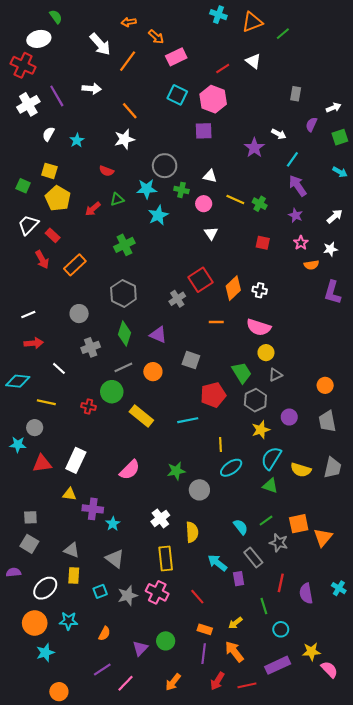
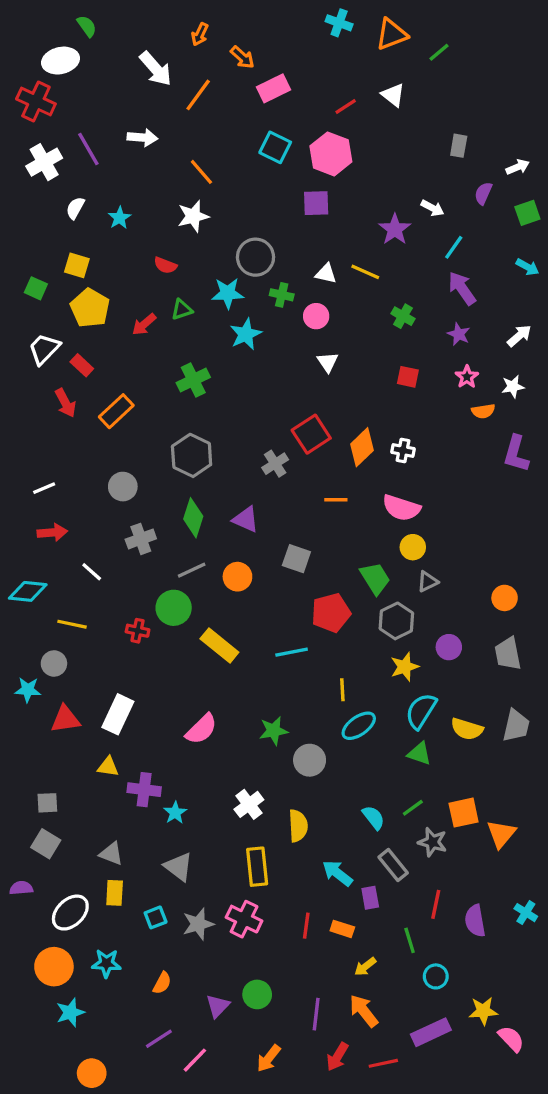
orange arrow: (129, 22) -> (200, 34), turned -56
yellow line: (235, 199) -> (365, 272), moved
red line: (197, 597) -> (306, 926), turned 49
orange rectangle: (205, 629) -> (342, 929), moved

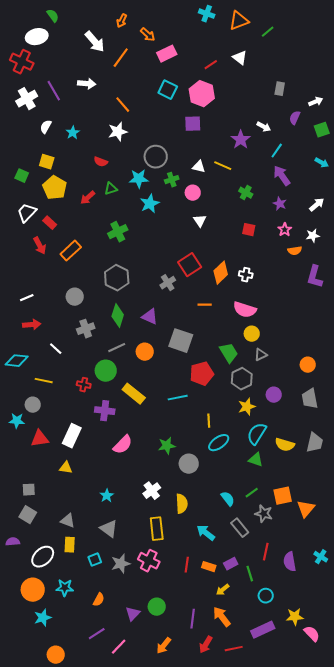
green cross: (282, 295) -> (172, 180), turned -32
gray square: (296, 559) -> (181, 341), size x1.4
purple cross: (144, 790) -> (105, 411), moved
purple rectangle: (370, 898) -> (231, 564), moved, turned 72

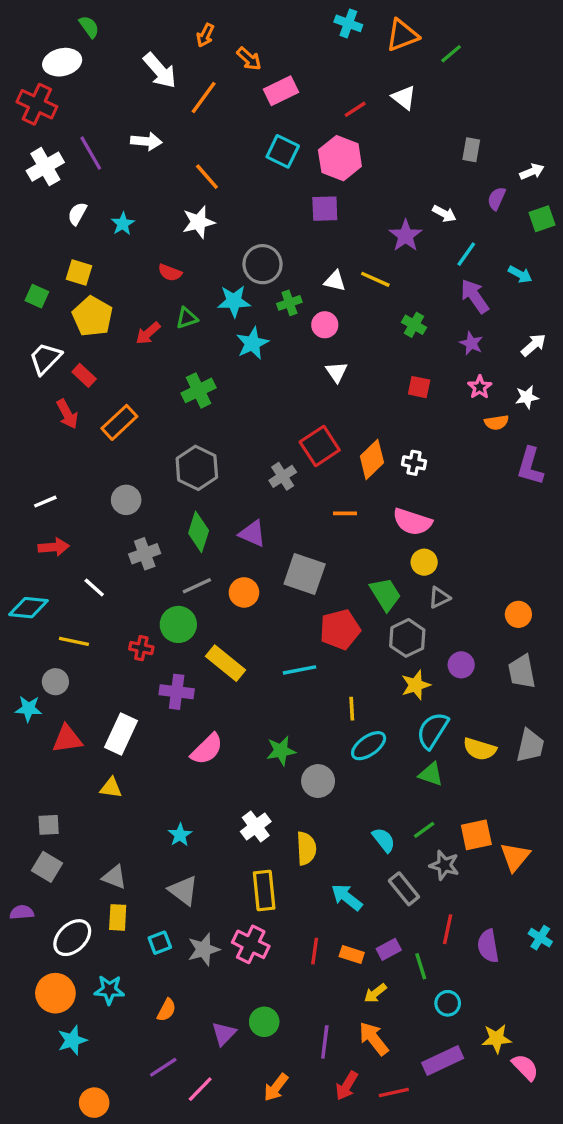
cyan arrow: (322, 163) -> (520, 274), moved

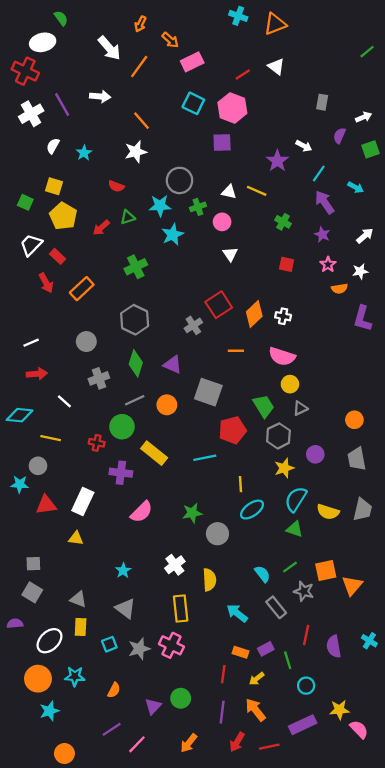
green line: (451, 54) -> (367, 52), moved
red line: (315, 951) -> (223, 674), moved

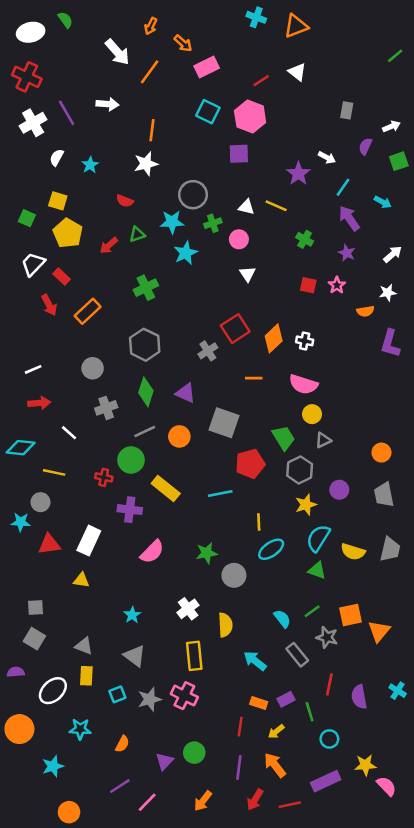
white ellipse: (43, 42) -> (31, 32), moved
orange line: (142, 121) -> (152, 130), turned 48
pink star: (328, 264) -> (337, 285), moved
orange circle: (38, 679) -> (19, 729), moved

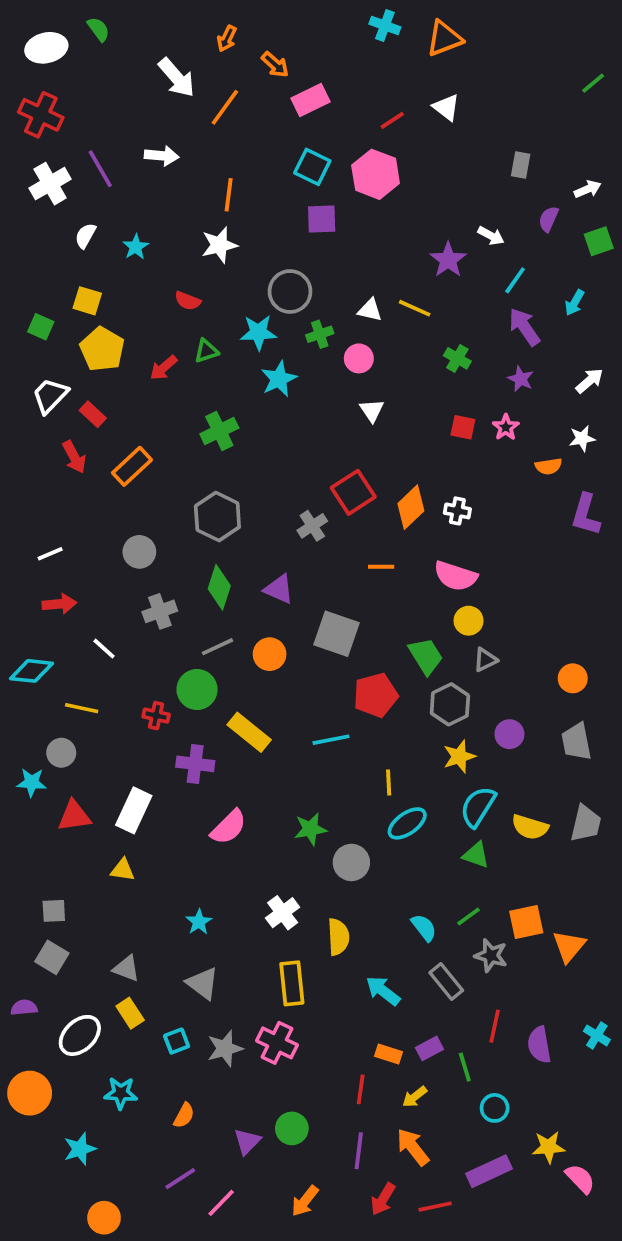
purple square: (239, 154) -> (322, 219), moved
cyan arrow: (383, 202) -> (575, 303), turned 91
yellow rectangle: (86, 676) -> (130, 1013), turned -36

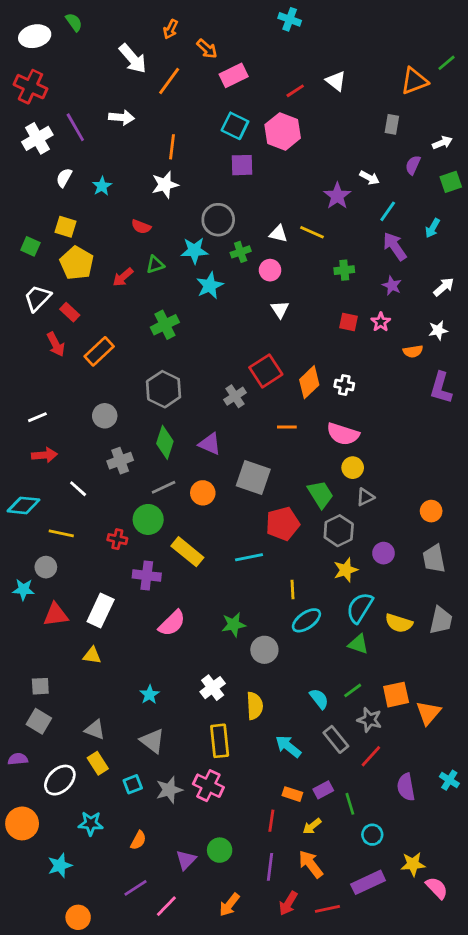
orange triangle: (444, 39) -> (414, 81), moved
green cross: (457, 358) -> (344, 270), turned -36
red line: (495, 1026) -> (371, 756), moved, turned 30

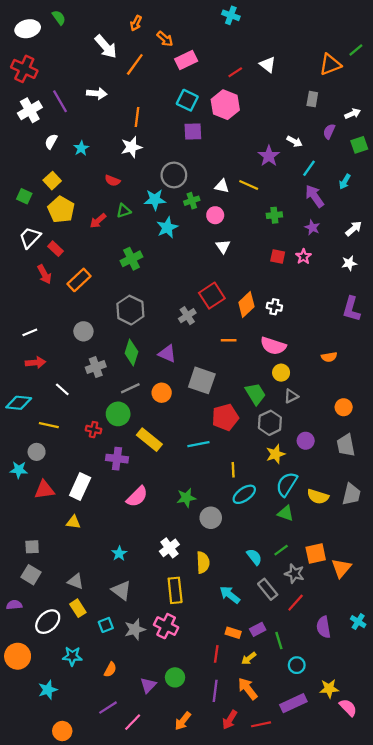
yellow square: (65, 227) -> (52, 181), turned 30
orange semicircle: (413, 351) -> (329, 357), moved

